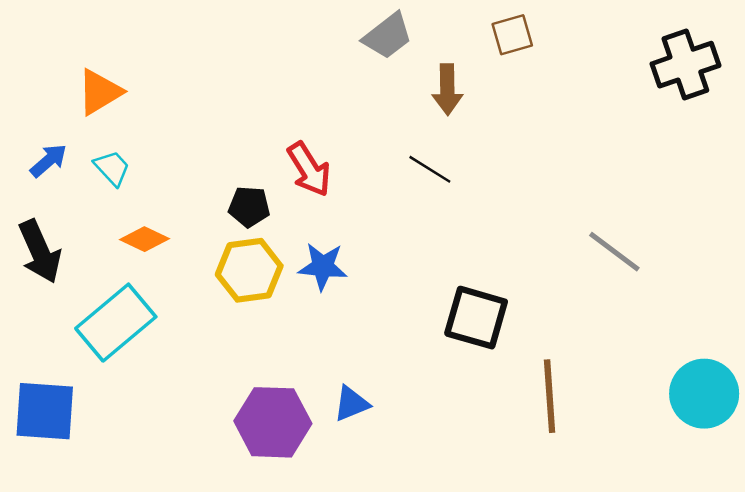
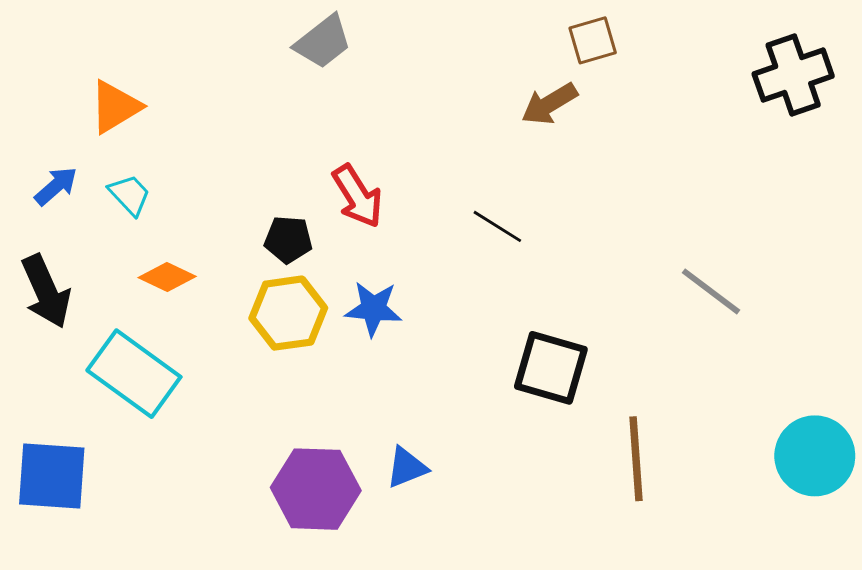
gray trapezoid: (388, 36) -> (323, 42), moved
brown arrow: (447, 90) -> (549, 104), moved, turned 60
black line: (430, 169) -> (497, 226), moved
cyan rectangle: (116, 323) -> (134, 374), turned 76

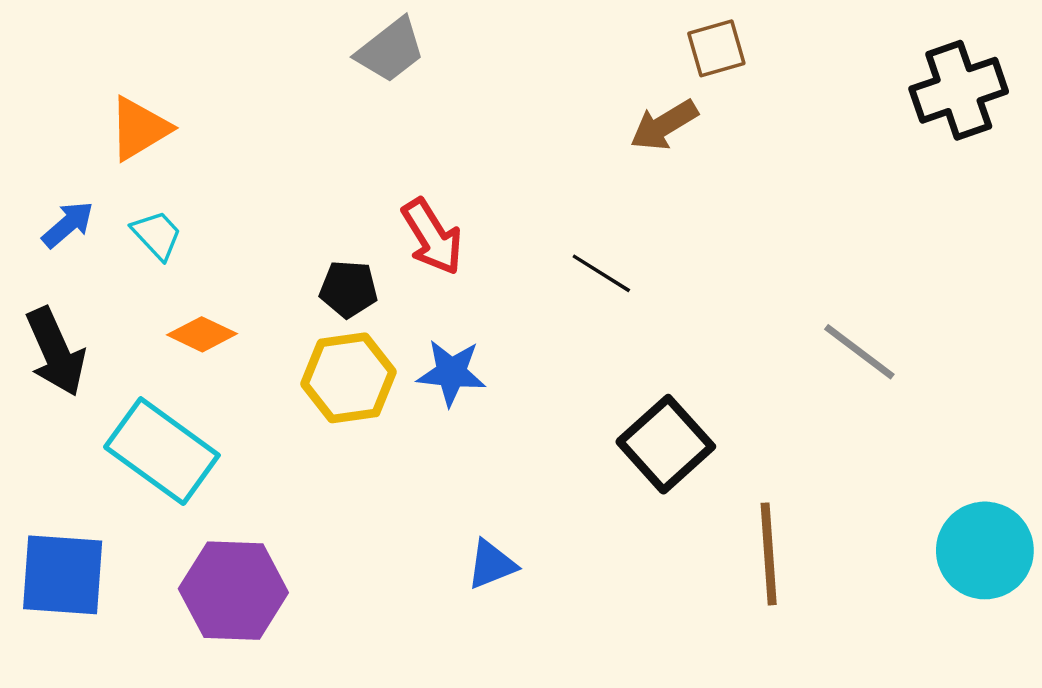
black square: (551, 368) -> (666, 444), turned 32
purple hexagon: (316, 489) -> (233, 591), moved

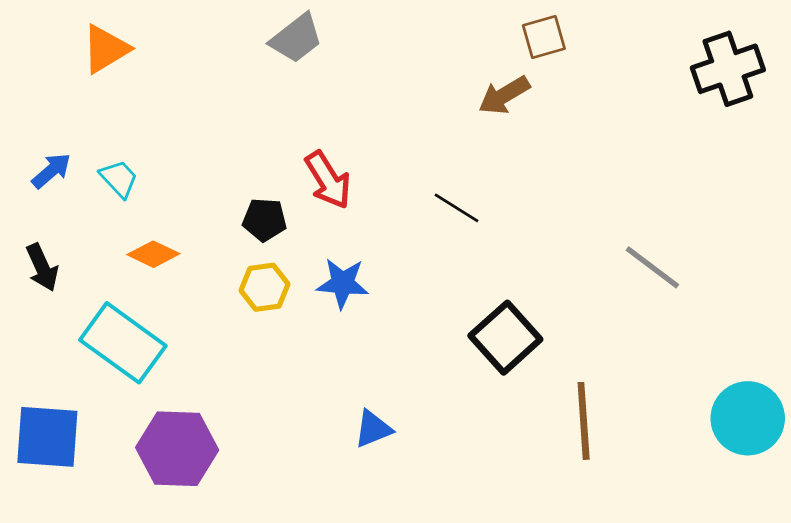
orange triangle: (139, 129) -> (106, 49), moved
black arrow: (56, 352) -> (42, 267), size x0.7
yellow hexagon: (349, 378) -> (265, 287), size x0.7

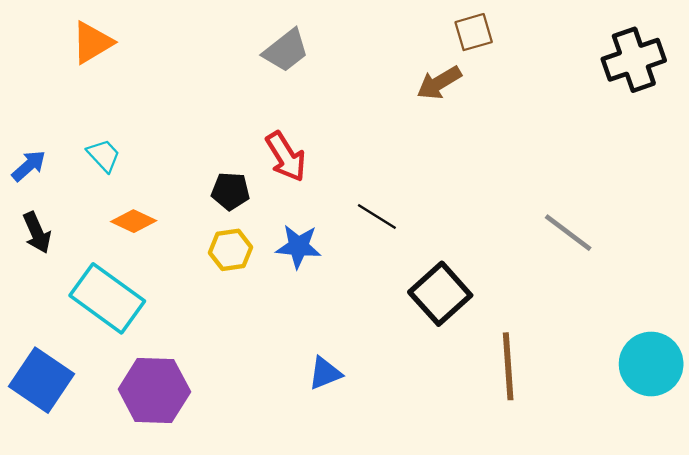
gray trapezoid: (296, 38) -> (286, 51), moved
blue arrow: (51, 171) -> (29, 166), moved
black line: (456, 208) -> (377, 216), moved
blue square: (47, 437) -> (41, 380), turned 30

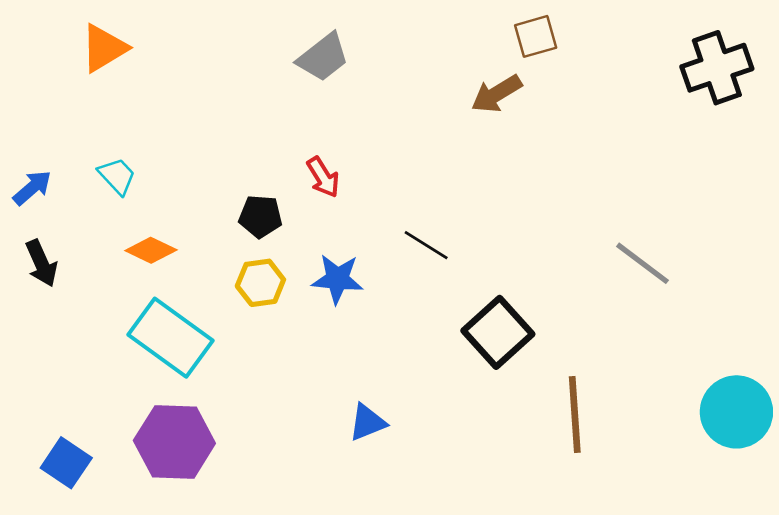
red arrow: (286, 157) -> (323, 177), size x0.7
cyan rectangle: (107, 298) -> (171, 338), moved
blue square: (41, 380) -> (66, 463), moved, size x0.7

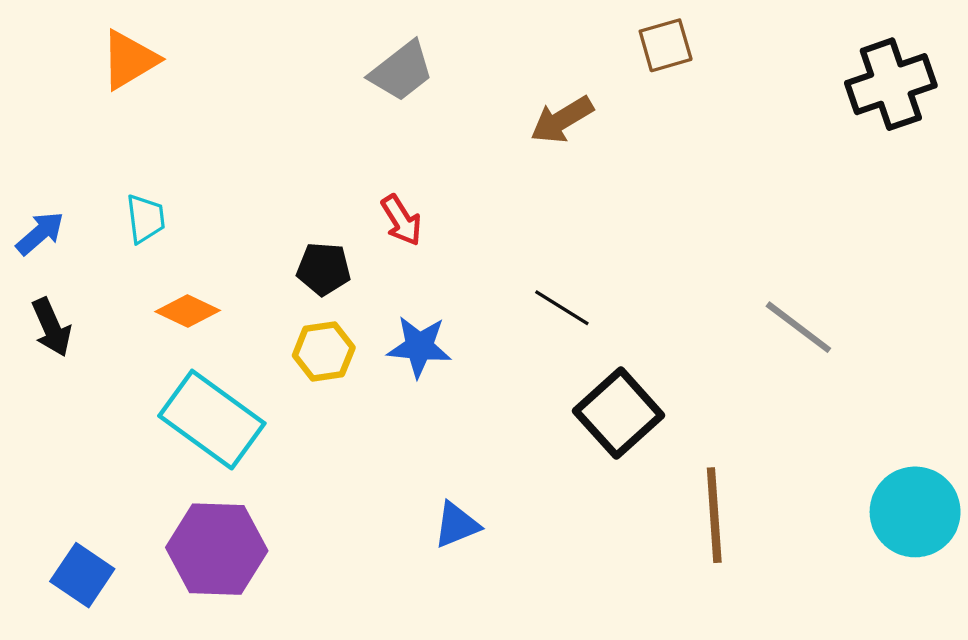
brown arrow: (497, 94) -> (562, 120), moved
cyan trapezoid: (117, 176) -> (145, 219), turned 36
black line: (426, 245) -> (562, 308), moved

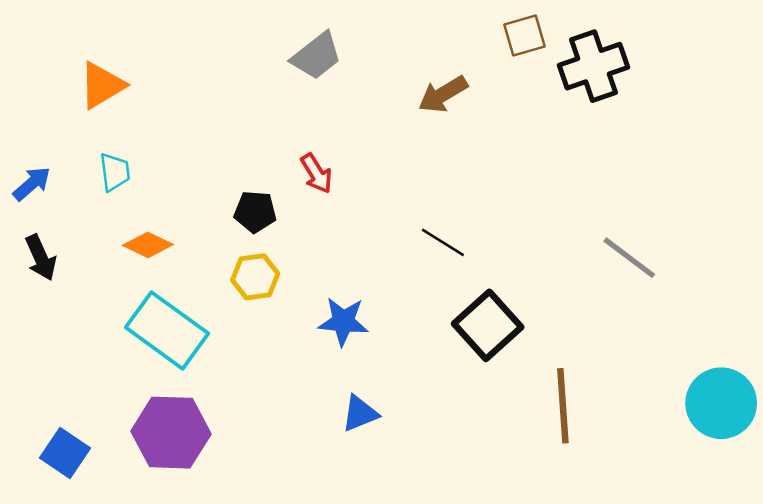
orange triangle: (129, 60) -> (102, 85), moved
black cross: (891, 84) -> (594, 66), moved
blue star: (419, 347) -> (343, 322), moved

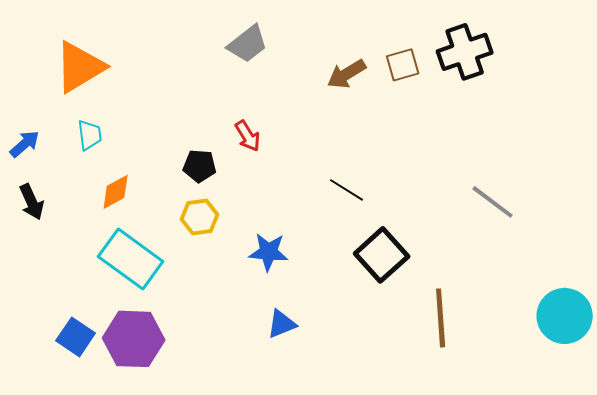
brown square: (525, 36) -> (403, 65), moved
orange triangle: (102, 85) -> (80, 67), size x1.4
orange diamond: (148, 245) -> (116, 192), turned -54
blue square: (65, 453) -> (76, 337), moved

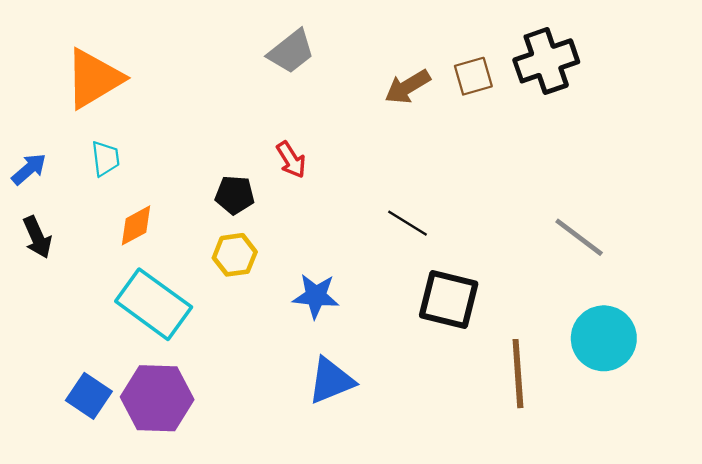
black square: (382, 255) -> (449, 300), turned -34
cyan circle: (565, 316) -> (604, 338), moved
blue triangle: (282, 324) -> (331, 381), size x1.4

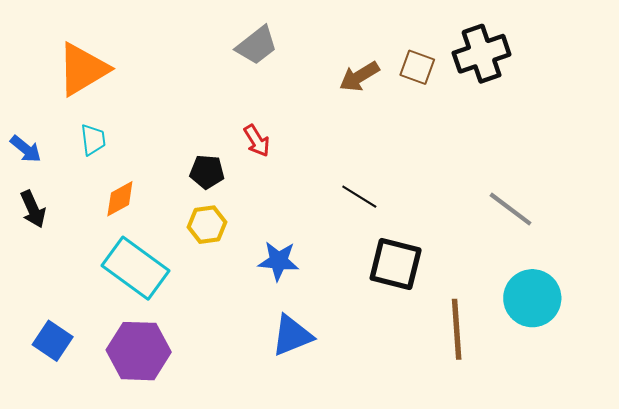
brown square: (473, 76) -> (417, 67), turned 36
blue arrow: (29, 169) -> (26, 149), turned 80
blue square: (89, 396) -> (53, 341), moved

